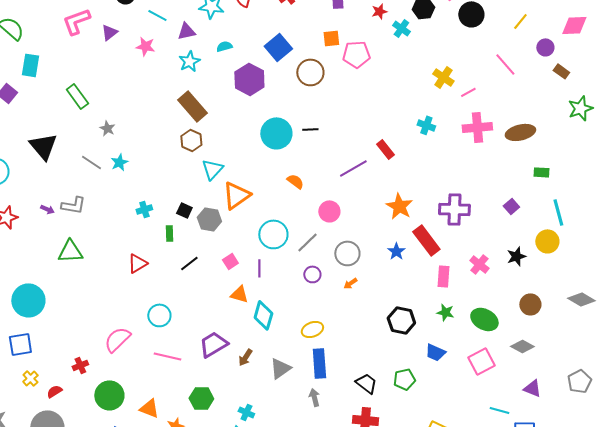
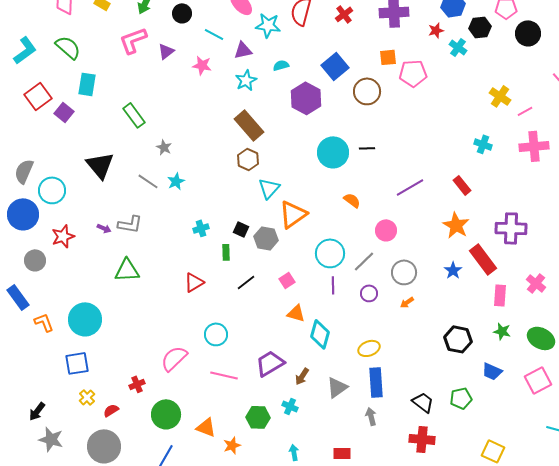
red rectangle: (385, 149) -> (462, 185), moved
purple line: (259, 268) -> (333, 285), moved
cyan cross: (246, 412) -> (290, 406), moved

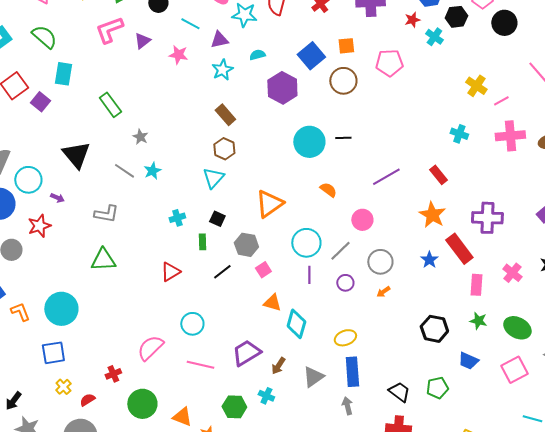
orange square: (388, 57) -> (346, 46), moved
brown rectangle: (249, 125) -> (225, 115), size x0.7
cyan triangle: (269, 188) -> (213, 178), moved
purple arrow: (104, 228) -> (57, 198), moved
gray hexagon: (266, 238) -> (246, 245), moved

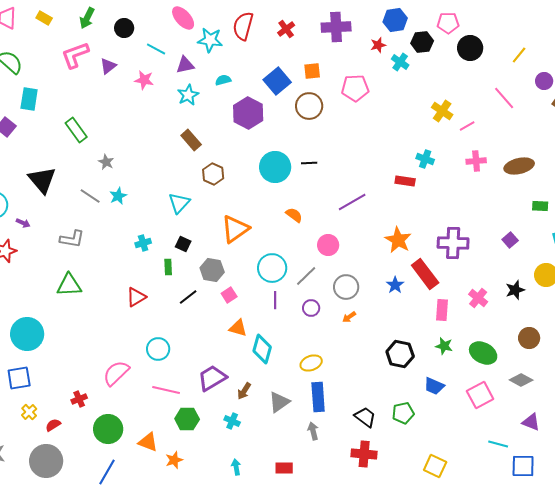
pink cross: (510, 136) -> (476, 161), size x0.7
brown hexagon: (224, 149) -> (213, 174), moved
red rectangle: (438, 175) -> (405, 181), moved, turned -42
green hexagon: (234, 407) -> (187, 419), moved

